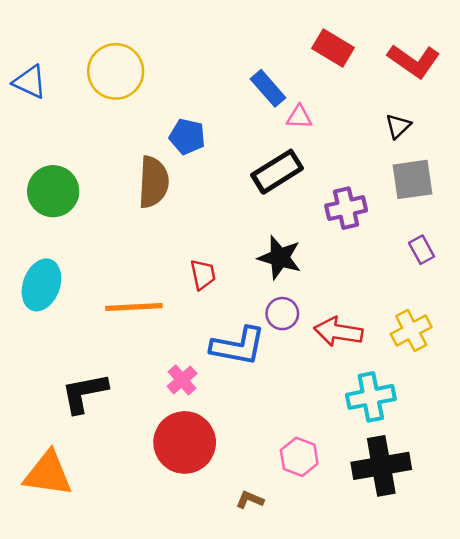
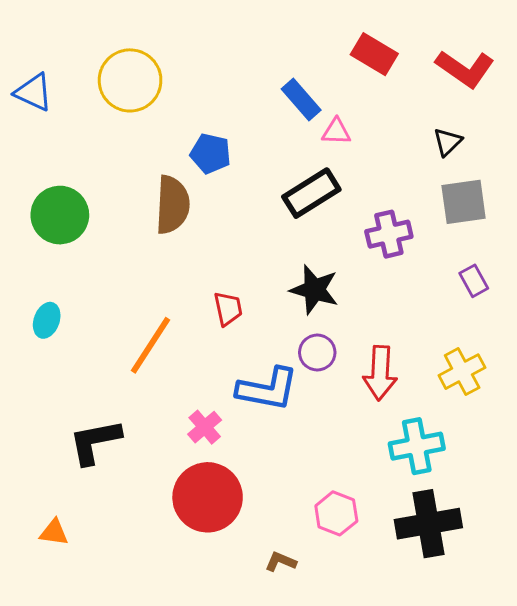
cyan ellipse: (41, 285) -> (47, 320), size x0.6
orange line: (134, 307) -> (151, 345), turned -54
red arrow: (338, 332) -> (380, 373), turned -96
orange triangle: (48, 474) -> (54, 532), size x0.5

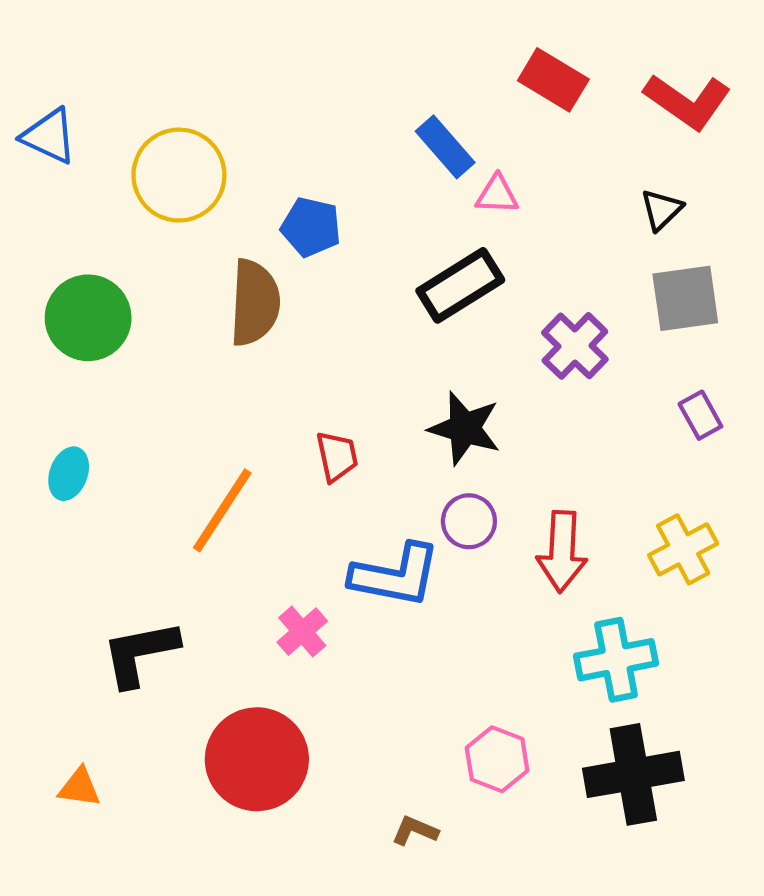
yellow circle: (130, 80) -> (179, 175), moved
purple cross: (389, 234) -> (575, 346), turned -33
red circle: (208, 497) -> (257, 759), moved

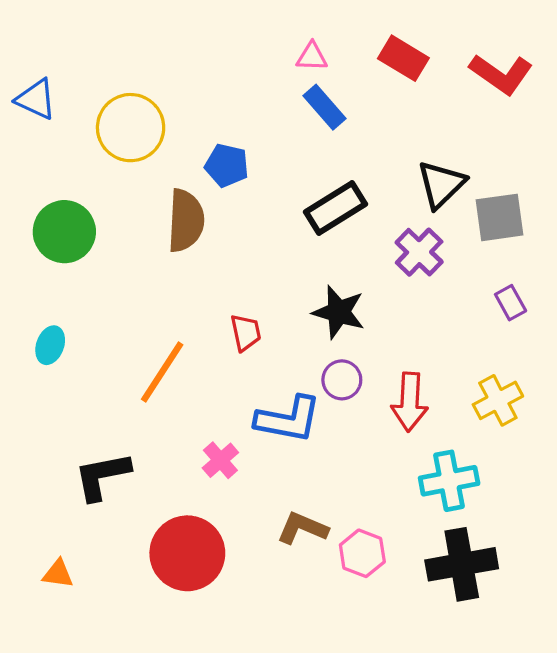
pink triangle: (497, 195) -> (312, 57), moved
black triangle: (661, 210) -> (441, 184), moved, size x1.6
brown L-shape: (415, 831) -> (302, 528), moved, size x1.5

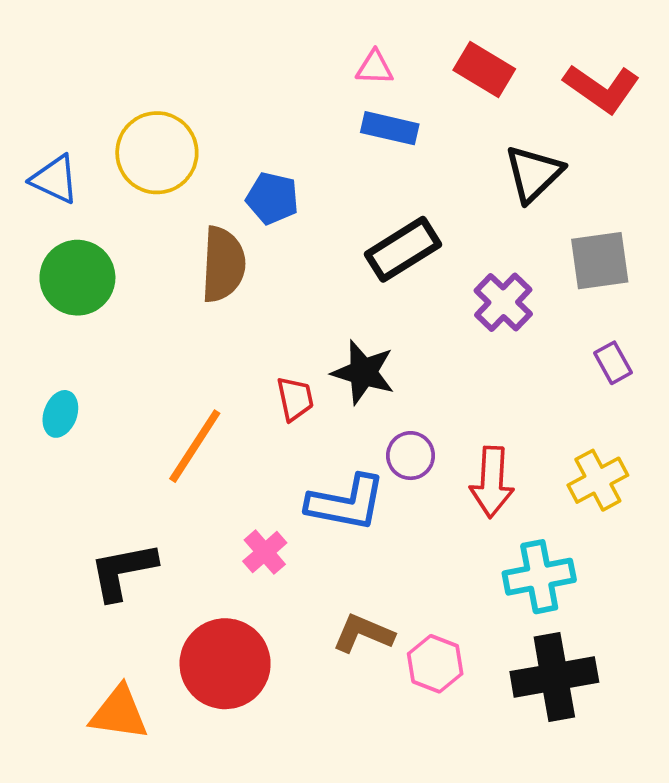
blue triangle: (36, 99) -> (55, 179), moved
blue rectangle: (324, 107) -> (390, 128), turned -36
black triangle: (441, 184) -> (534, 174), moved
black star: (339, 312) -> (363, 372), moved
orange triangle: (58, 574) -> (119, 713), moved, size x1.6

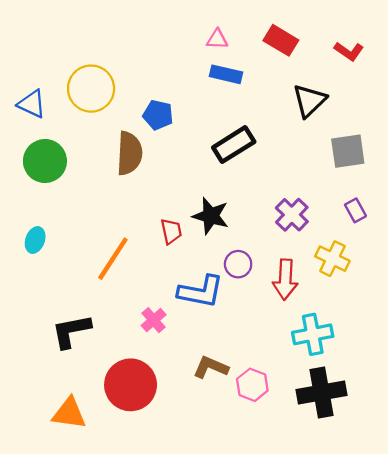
red L-shape: (602, 88) -> (349, 51), size x0.7
purple cross: (503, 302) -> (292, 215), moved
yellow cross: (598, 480) -> (332, 259), moved, turned -36

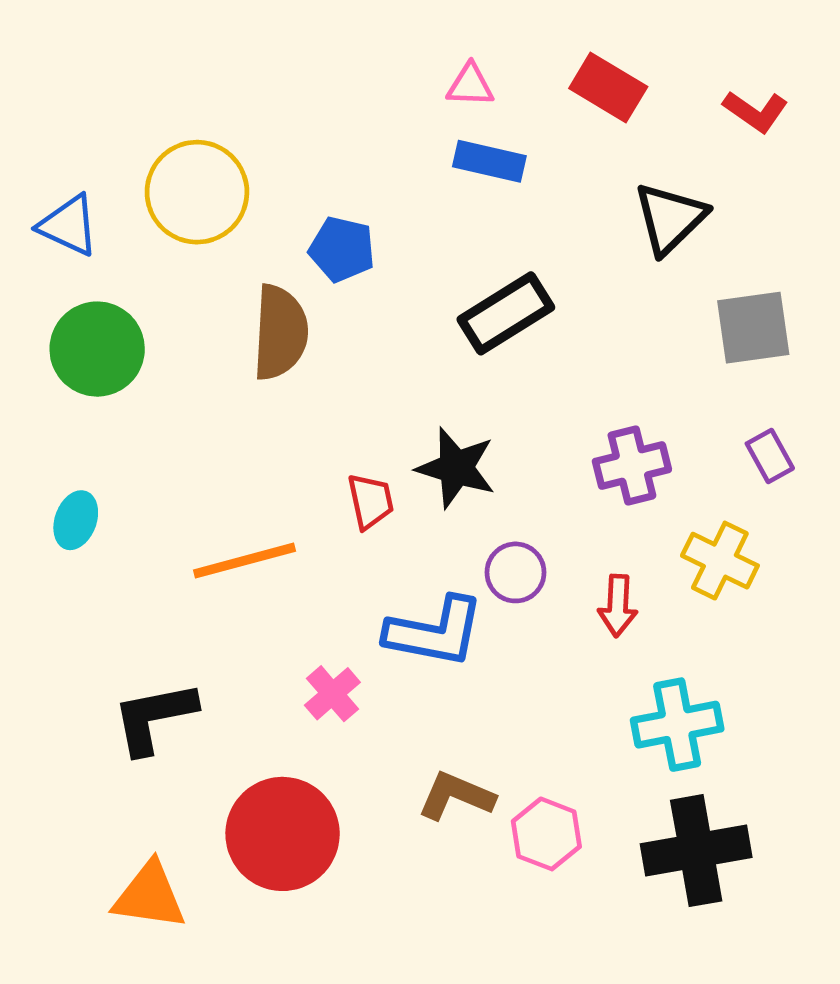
purple cross: (292, 215) -> (632, 465), turned 32
orange line: (113, 259) -> (244, 561), turned 42
red arrow: (285, 280) -> (618, 606), size x0.7

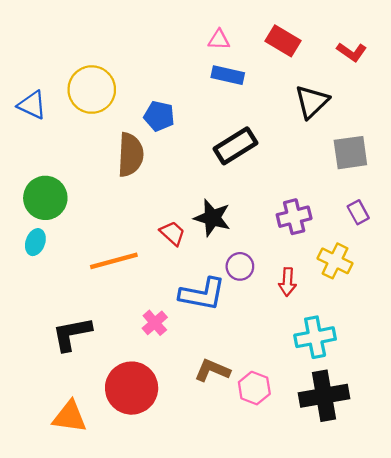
green circle: (97, 349) -> (45, 198), moved
red trapezoid: (370, 501) -> (172, 233), turned -36

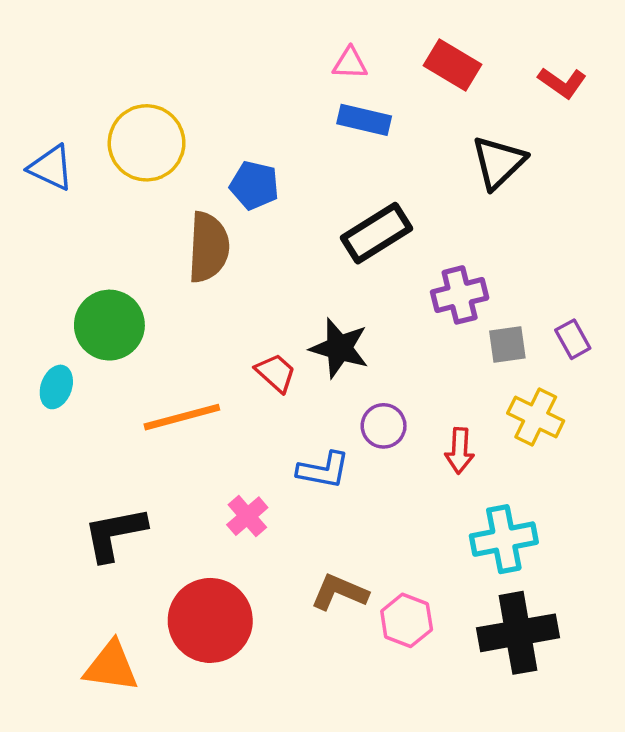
gray square: (350, 153) -> (507, 345), moved, size x0.7
green circle: (45, 198) -> (109, 325), moved
purple cross: (294, 217) -> (460, 295), moved
blue L-shape: (202, 294) -> (323, 470), size x0.7

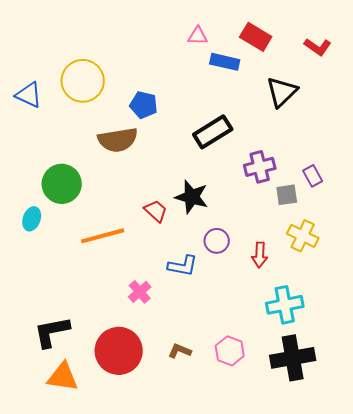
blue rectangle: (364, 120) -> (225, 62), moved
brown semicircle: (208, 247) -> (118, 140), turned 78
purple rectangle: (573, 339) -> (313, 176), moved
black L-shape: (115, 534) -> (52, 332), moved
brown L-shape: (339, 592) -> (180, 351), moved, size x0.7

